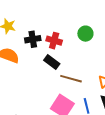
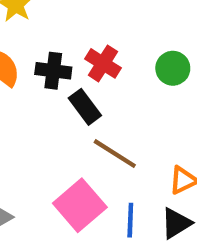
black cross: (33, 39) -> (53, 71), moved

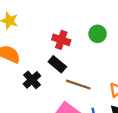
black cross: (53, 71) -> (32, 80), moved, turned -36

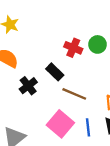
red cross: (61, 40) -> (73, 48), moved

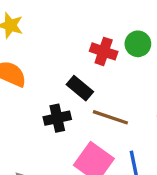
black cross: (28, 86) -> (57, 118), moved, turned 30

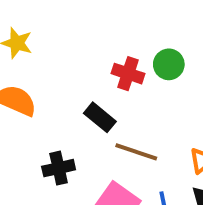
black cross: (57, 118) -> (59, 168), moved

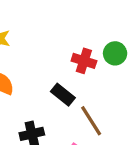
brown line: (136, 152) -> (91, 121), turned 40

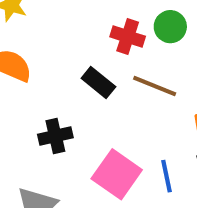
brown line: (91, 121) -> (155, 86), moved, turned -36

